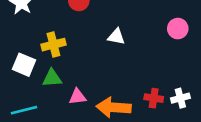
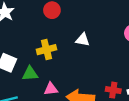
yellow cross: (53, 45) -> (47, 50), moved

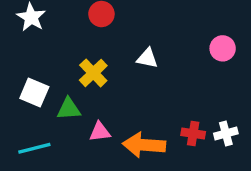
yellow cross: (47, 50) -> (93, 73), turned -30

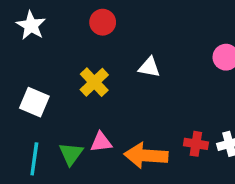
green triangle: (69, 109) -> (71, 154), moved, turned -50
cyan line: (34, 148) -> (34, 159), turned -68

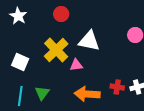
white triangle: (149, 67) -> (89, 41), size x1.6
yellow cross: (94, 82) -> (56, 50), size x1.4
pink triangle: (101, 142) -> (76, 65), moved

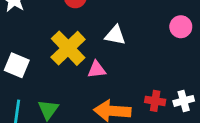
white triangle: (89, 41) -> (115, 35), size x0.7

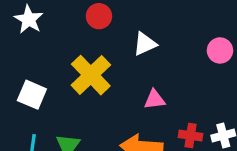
white triangle: (115, 35) -> (145, 44), moved, turned -35
pink triangle: (97, 70) -> (155, 100), moved

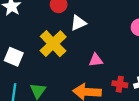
white triangle: (145, 44) -> (78, 23), moved

